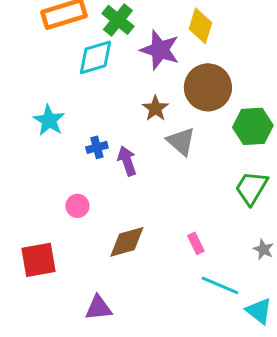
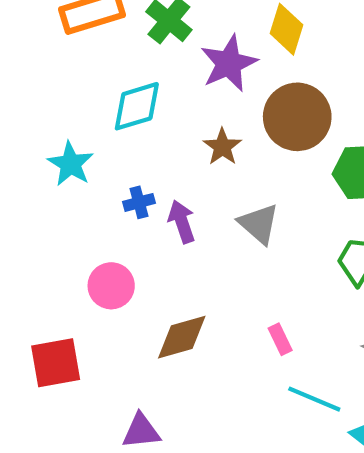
purple star: (160, 50) -> (229, 63), turned 30
cyan diamond: (95, 57) -> (137, 106), moved
gray triangle: (181, 141) -> (259, 224), moved
pink circle: (77, 206) -> (111, 286), size x1.4

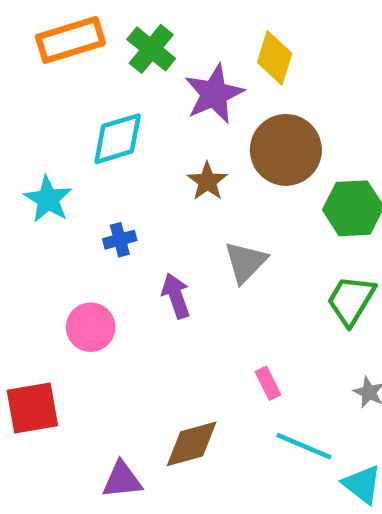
purple arrow: (182, 222) -> (176, 296), moved
gray triangle: (259, 224) -> (245, 262), turned 33
brown diamond: (182, 337) -> (192, 444), moved

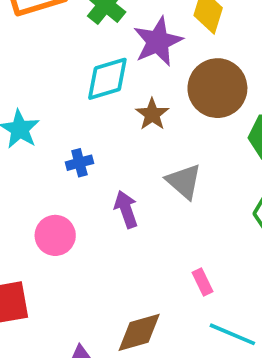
cyan diamond: (118, 139) -> (107, 79), moved
gray triangle: (245, 262) -> (184, 181), turned -33

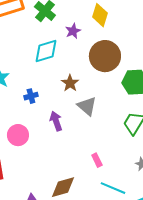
purple star: (158, 41) -> (73, 31), size x0.6
brown star: (152, 114) -> (70, 83), moved

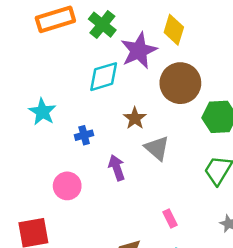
purple star: (73, 31) -> (139, 51), size x1.8

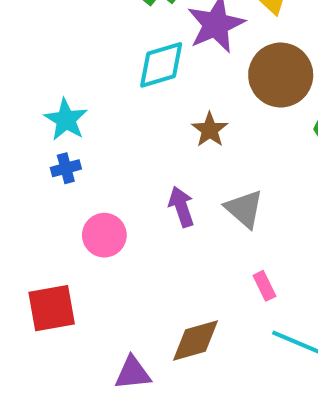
blue cross: (84, 135) -> (66, 168), moved
gray triangle: (157, 148) -> (244, 209), moved

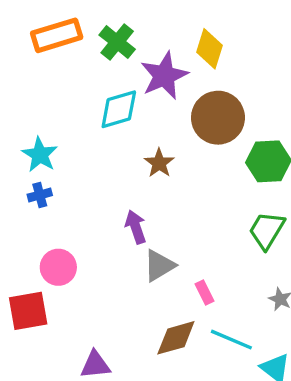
gray triangle: (244, 209) -> (159, 266), moved, turned 48
pink circle: (104, 235) -> (58, 267), moved
brown diamond: (196, 341) -> (176, 338), moved

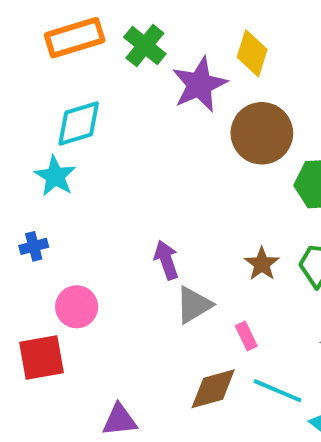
cyan diamond: (119, 109) -> (79, 124), moved
brown star: (159, 163) -> (262, 264), moved
blue cross: (40, 195) -> (34, 246), moved

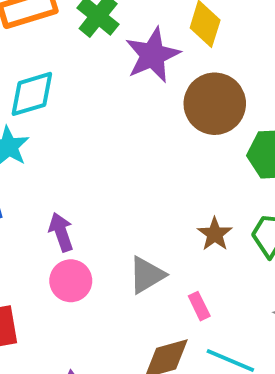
purple arrow: (166, 260) -> (61, 232), moved
pink circle: (77, 307) -> (71, 281), moved

